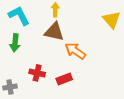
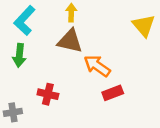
cyan L-shape: (19, 16) -> (25, 20), turned -110
red rectangle: (64, 79) -> (113, 93), moved

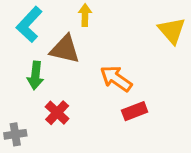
brown triangle: (70, 41) -> (65, 49), moved
green arrow: (19, 55) -> (35, 75), moved
red cross: (48, 94) -> (57, 113), turned 30

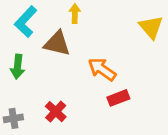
green arrow: (35, 75) -> (18, 67), moved
red cross: (57, 113) -> (56, 112), moved

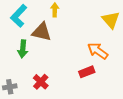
green arrow: (18, 67) -> (23, 49), moved
orange arrow: (102, 69) -> (98, 51), moved

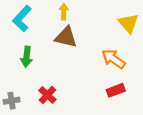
brown triangle: (42, 32) -> (66, 37), moved
red rectangle: (87, 72) -> (116, 90), moved

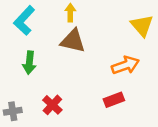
orange arrow: (113, 59) -> (125, 65), turned 125
red rectangle: (116, 90) -> (114, 100), moved

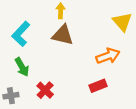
cyan L-shape: (24, 20) -> (21, 34), moved
green arrow: (29, 63) -> (22, 67), moved, turned -36

